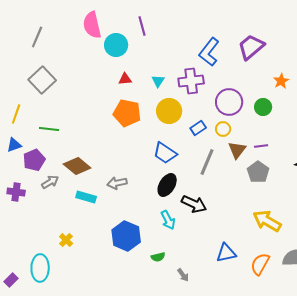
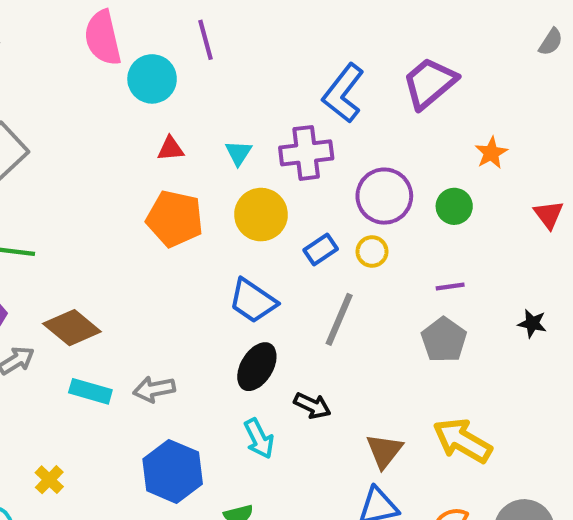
brown triangle: (237, 150) -> (384, 451), moved
gray arrow: (117, 183) -> (154, 389), moved
black arrow: (194, 204) -> (312, 406), size x0.7

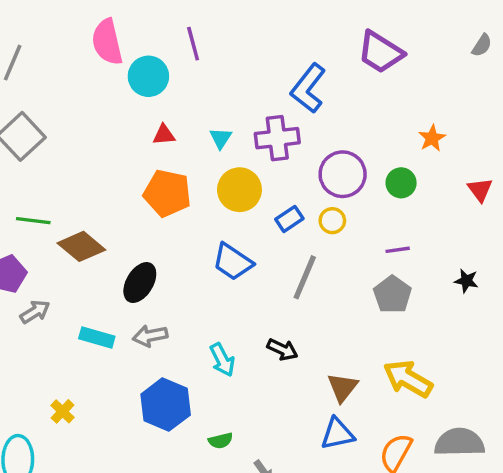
purple trapezoid: (430, 83) -> (380, 52), moved, turned -108
brown diamond: (72, 328) -> (81, 246), moved
black ellipse: (257, 367) -> (140, 283), moved
cyan arrow: (259, 439) -> (222, 360), moved

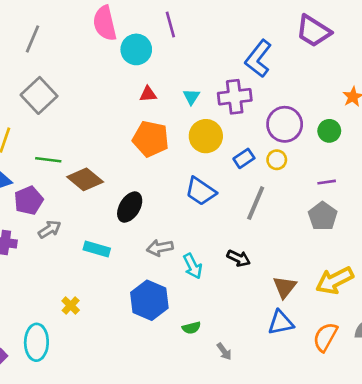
gray arrow: (150, 336) -> (160, 248), moved
yellow arrow: (408, 379) -> (335, 281), turned -57

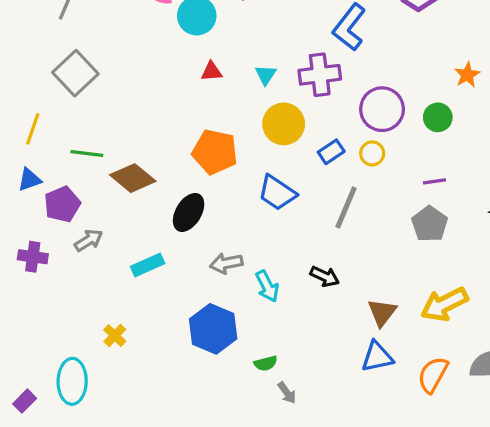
orange pentagon: (151, 139) -> (215, 152), moved
cyan rectangle: (97, 249) -> (148, 265), turned -40
gray arrow: (224, 351) -> (287, 393), moved

